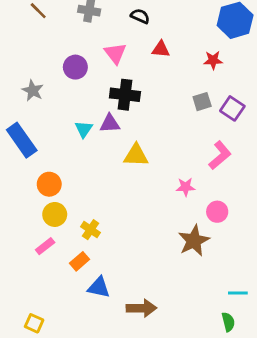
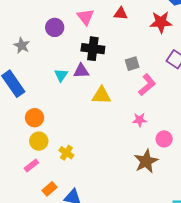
red star: (213, 60) -> (161, 22), size x1.5
gray square: (202, 102) -> (132, 64), moved
pink L-shape: (220, 155) -> (147, 85), moved
orange rectangle: (80, 261) -> (49, 189), moved

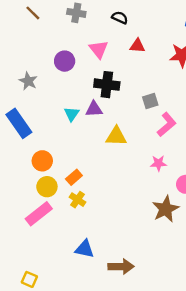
pink rectangle: (31, 166) -> (39, 214), size x1.6
orange rectangle: (49, 189) -> (74, 177), moved

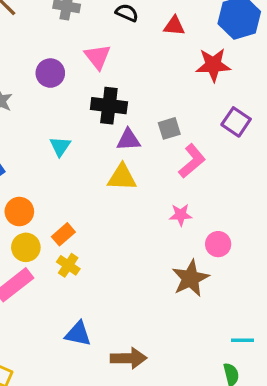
red triangle: (137, 46) -> (174, 26), moved
purple triangle: (94, 109) -> (129, 140), moved

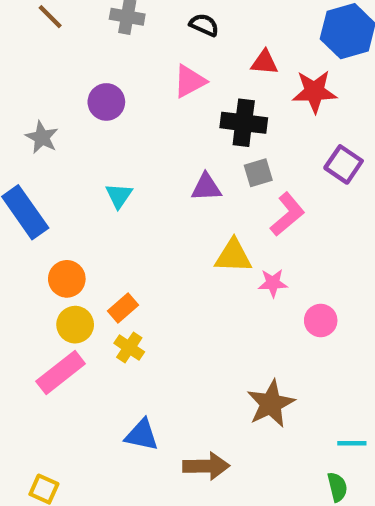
red triangle: (174, 26) -> (264, 62), moved
pink triangle: (98, 57) -> (190, 81), moved, turned 40
black cross: (109, 106) -> (244, 123), moved
yellow triangle: (122, 177) -> (233, 256), moved
brown star: (190, 278) -> (271, 404), moved

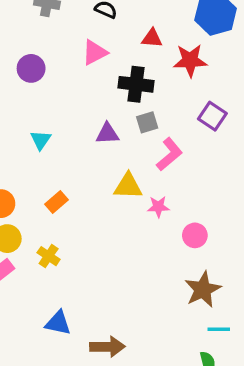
orange rectangle: (123, 308) -> (57, 202), moved
brown star: (271, 404) -> (203, 289), moved

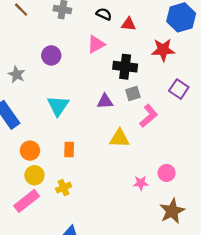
red triangle: (152, 38) -> (128, 24), moved
cyan triangle: (41, 140) -> (58, 106), size x1.5
orange rectangle: (57, 202) -> (69, 149), turned -48
pink star: (158, 207) -> (141, 183), moved
yellow cross: (49, 256) -> (64, 188), turned 32

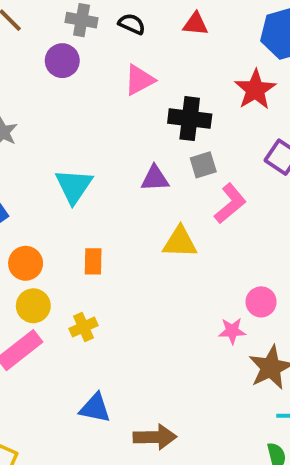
black semicircle: (104, 14) -> (132, 24), moved
red triangle: (128, 24) -> (195, 24), moved
red star: (163, 50) -> (255, 90), turned -30
purple circle: (51, 55) -> (62, 61), moved
pink star: (141, 183) -> (232, 331), moved

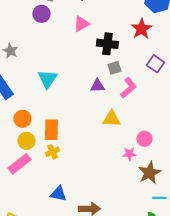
purple triangle: (155, 178) -> (97, 86), moved
yellow triangle: (180, 242) -> (111, 119), moved
orange rectangle: (93, 261) -> (51, 130), moved, size x1.5

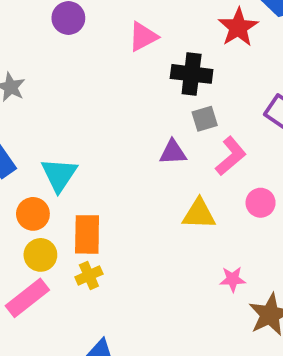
red star: (141, 29) -> (238, 27), moved
cyan triangle: (47, 79) -> (59, 175), moved
pink circle: (144, 139) -> (261, 203), moved

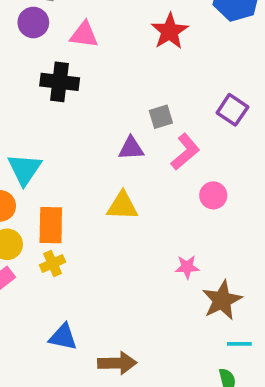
red star: (238, 27) -> (170, 31), moved
pink triangle: (143, 37) -> (84, 35), moved, turned 36
black cross: (192, 74) -> (60, 82), moved
yellow triangle: (199, 214) -> (122, 206), moved

